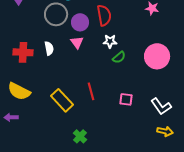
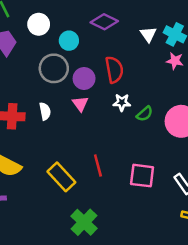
green semicircle: (119, 57) -> (145, 114), moved
pink square: (126, 99) -> (142, 176), size x1.5
green cross: (80, 136) -> (84, 222), size x1.5

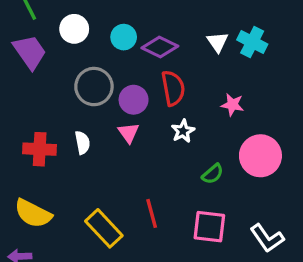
purple diamond: (104, 22) -> (160, 47), moved
cyan circle: (69, 41) -> (124, 37), moved
pink star: (175, 61) -> (232, 105), moved
white star: (122, 102) -> (183, 131), turned -30
green semicircle: (145, 114) -> (213, 174), moved

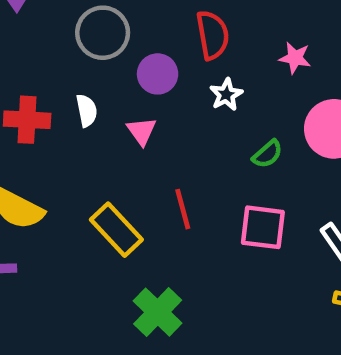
purple circle: (134, 100) -> (158, 74), moved
pink triangle: (129, 133) -> (142, 131), moved

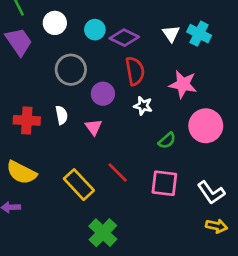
pink star: (295, 58) -> (183, 84), size x1.5
white star: (226, 95) -> (143, 106), turned -30
red line: (183, 209) -> (118, 173), turned -30

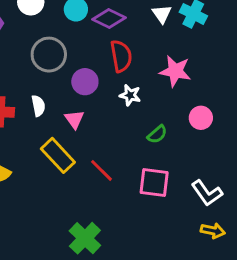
pink circle: (206, 126) -> (201, 118), size x0.6
yellow rectangle: (79, 185) -> (58, 155), moved

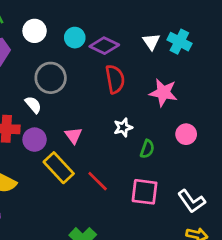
purple circle: (85, 82) -> (35, 140), moved
white star: (130, 95) -> (123, 127), moved, turned -30
white semicircle: (38, 106) -> (33, 105), moved, turned -30
green semicircle: (157, 134) -> (147, 149), turned -30

